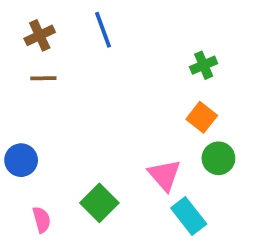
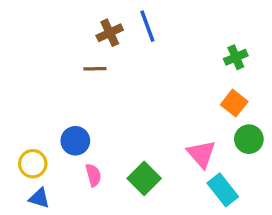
brown cross: (40, 35) -> (110, 33), moved
pink semicircle: (42, 220) -> (93, 175), moved

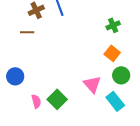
pink semicircle: (93, 175) -> (36, 101), moved
cyan rectangle: (223, 190) -> (115, 101), moved

